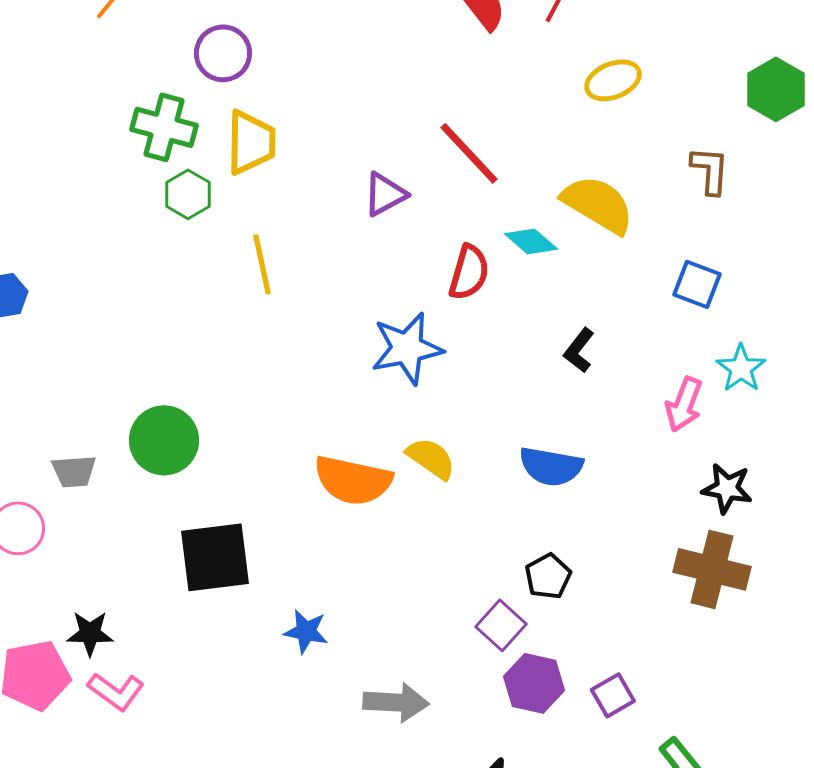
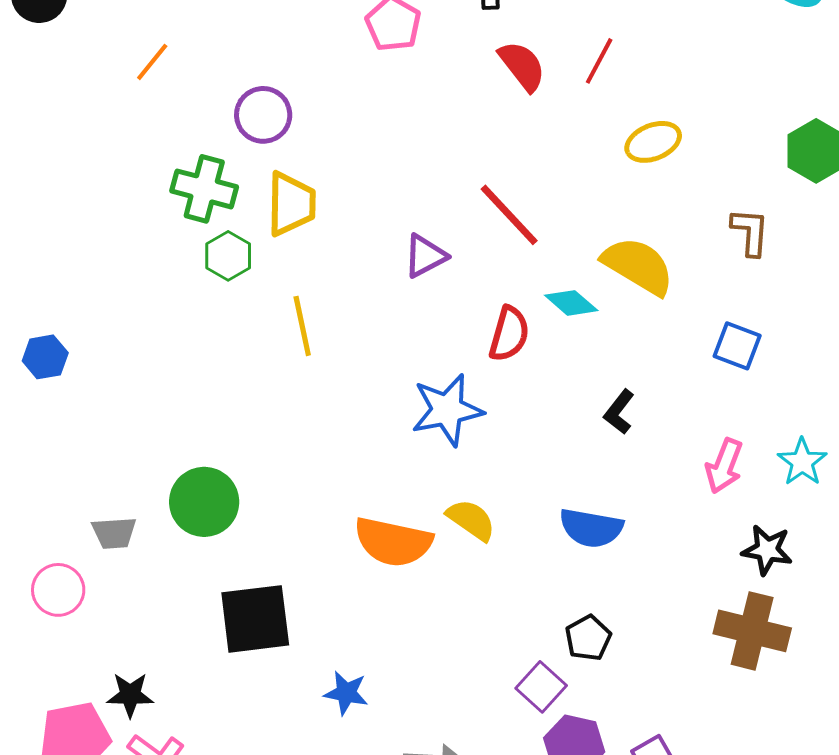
cyan star: (741, 368) -> (802, 462), moved

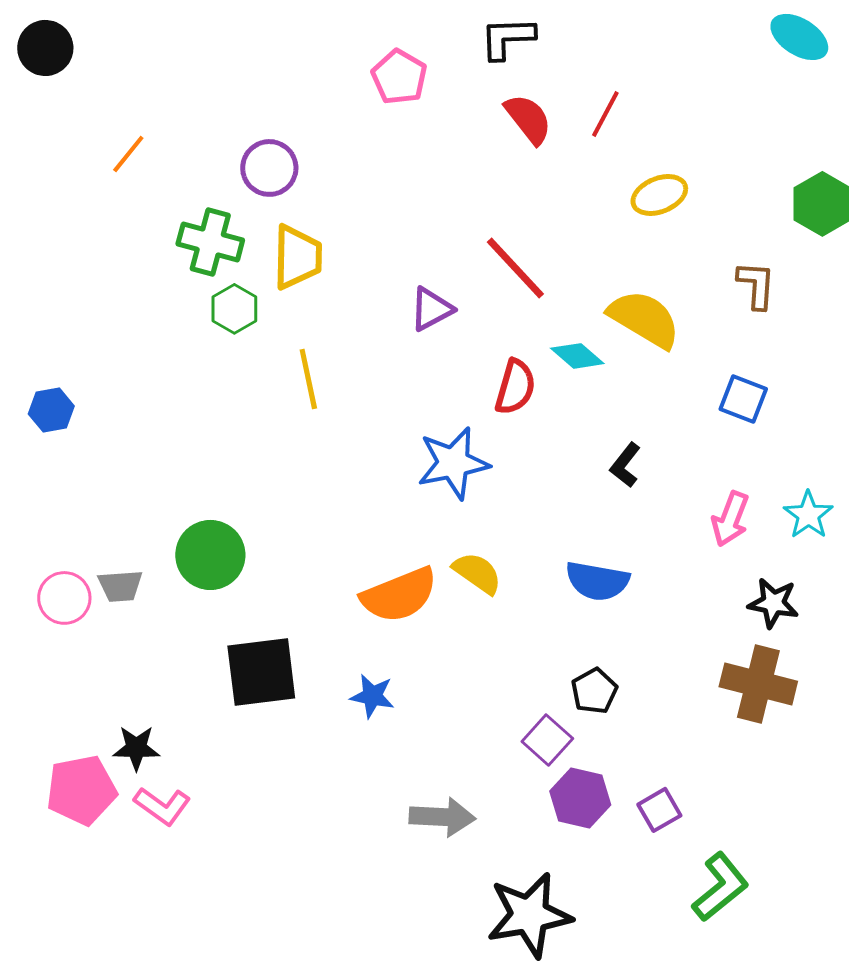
orange line: (152, 62) -> (128, 154), moved
orange semicircle: (393, 542) -> (399, 595), turned -34
pink circle: (58, 590) -> (64, 598), moved
blue star: (346, 693) -> (372, 696), moved

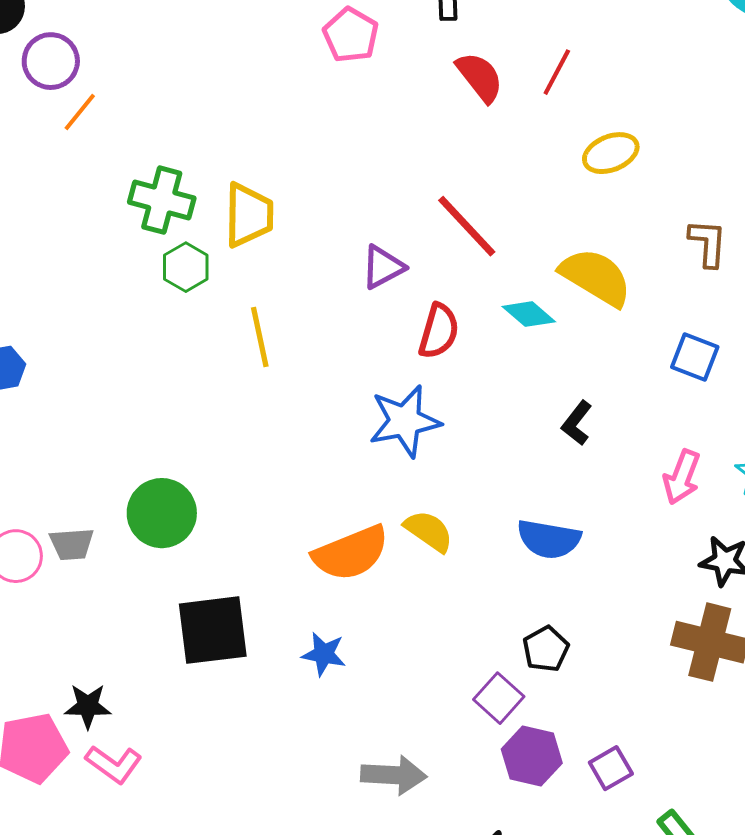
purple circle: (269, 168) -> (51, 61), moved
red semicircle: (515, 387) -> (439, 331), moved

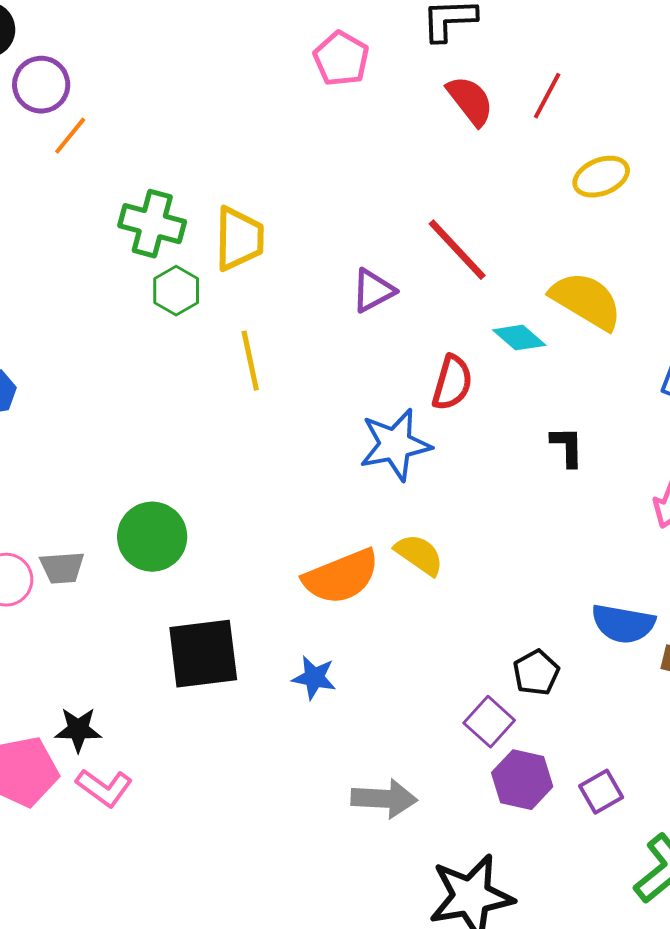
red semicircle: (439, 331) -> (452, 383), moved
black L-shape: (577, 423) -> (567, 447), turned 141
blue semicircle: (549, 539) -> (623, 624), moved

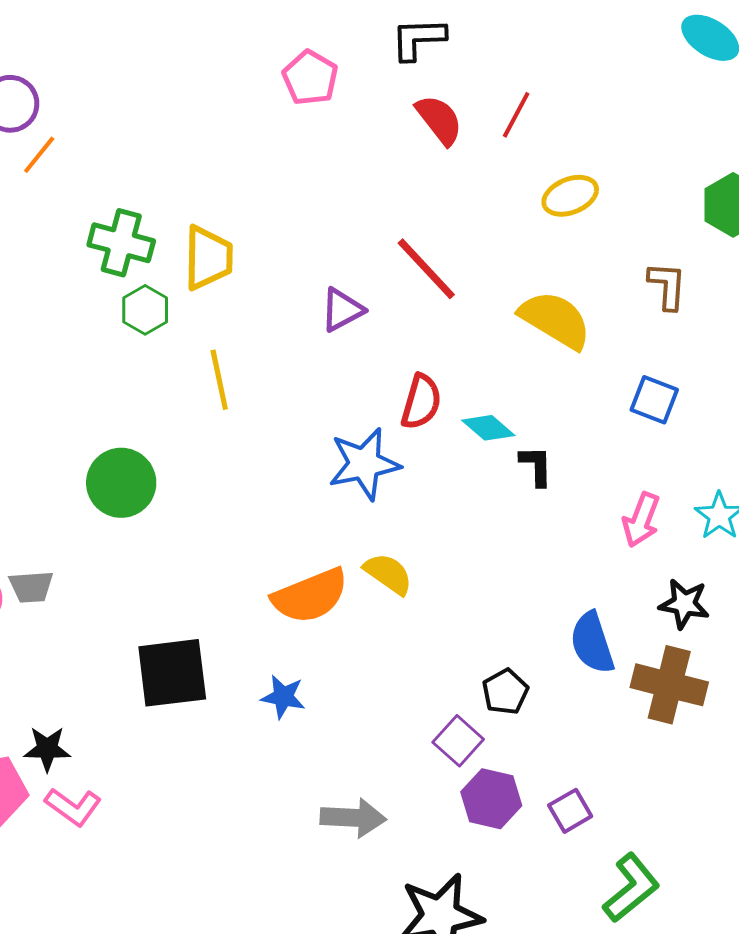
cyan diamond: (519, 338) -> (488, 428), moved
green circle: (152, 537) -> (121, 483), moved
blue semicircle: (623, 624) -> (592, 643), turned 62

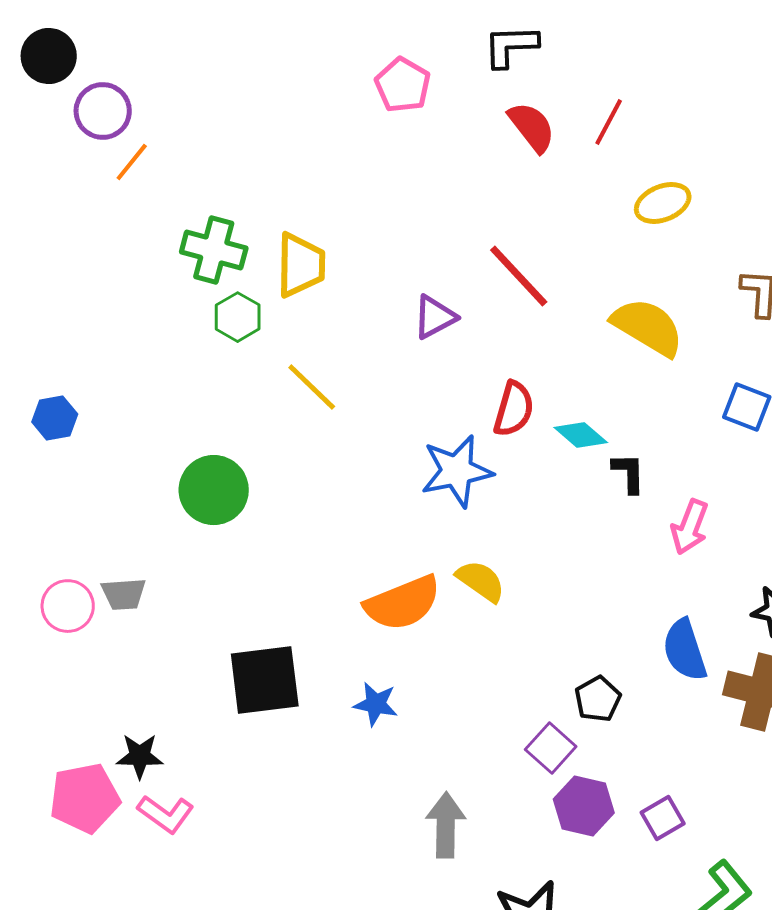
yellow line: (219, 380) -> (312, 387), turned -34
pink arrow: (641, 520) -> (690, 527), moved
gray arrow: (353, 818) -> (446, 825), turned -92

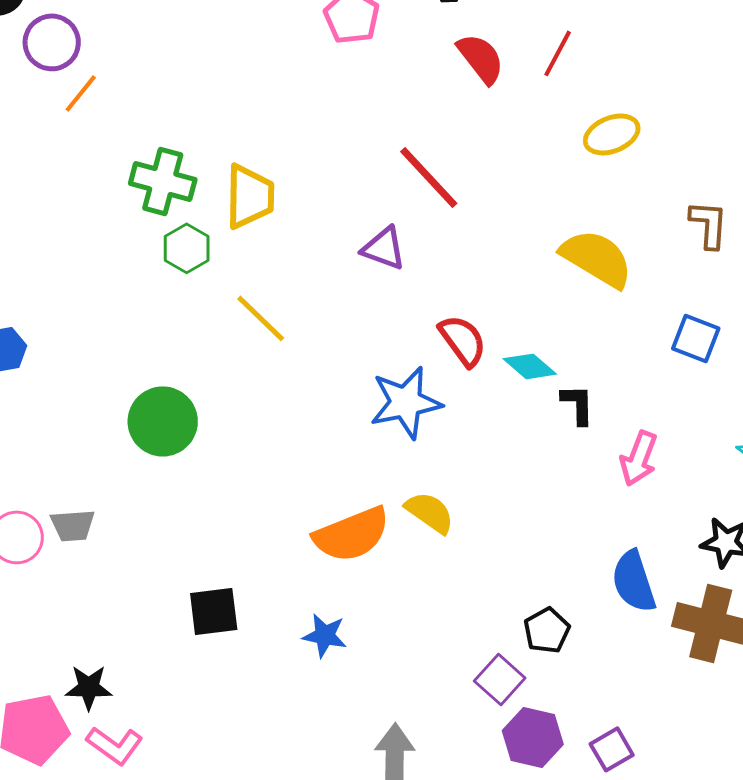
red line: (519, 276) -> (429, 177), moved
purple triangle: (435, 317) -> (384, 248), turned 48
red semicircle: (514, 409) -> (463, 340), turned -52
black square: (265, 680) -> (214, 611), size x0.7

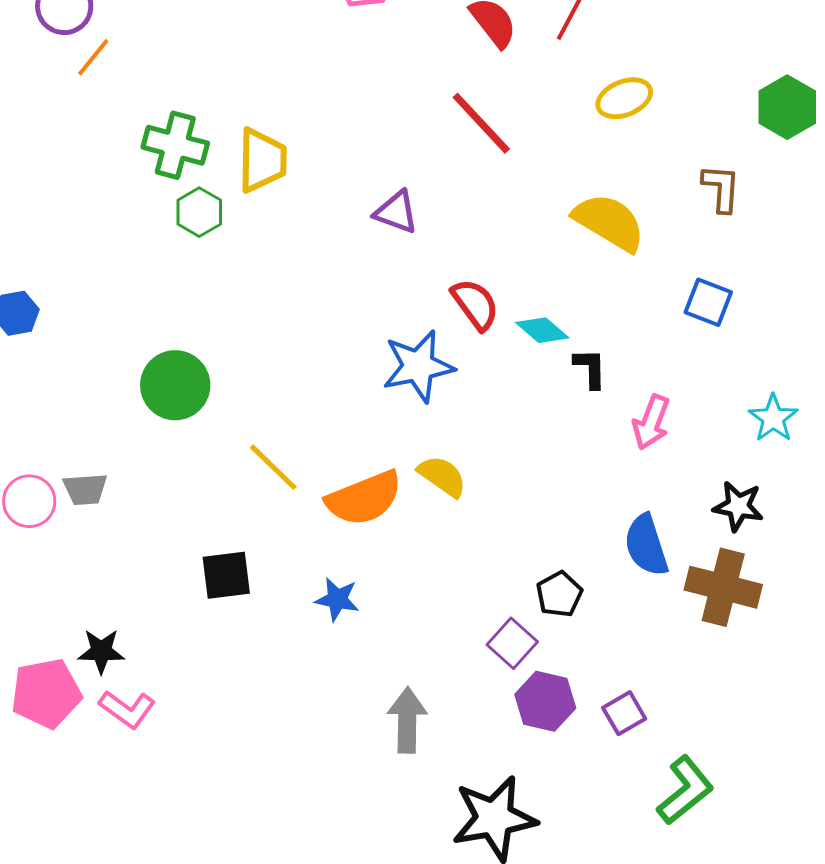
red line: (429, 177) -> (481, 123), moved
yellow line: (261, 318) -> (273, 467), moved

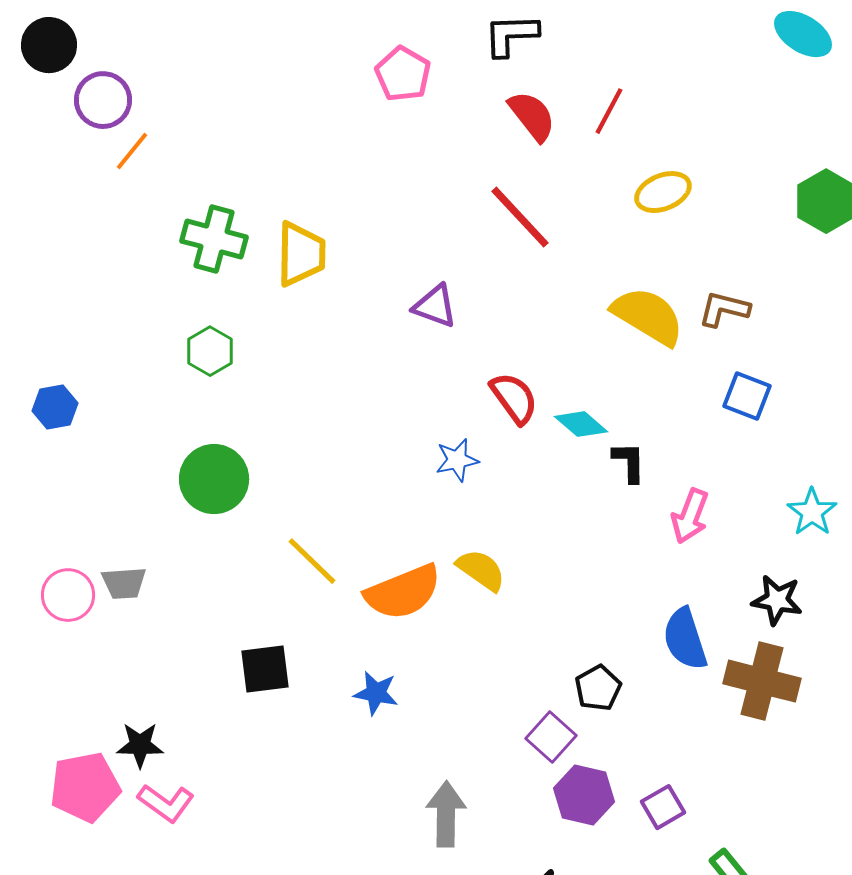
brown L-shape: (721, 188) -> (724, 309), moved, turned -80
green hexagon: (199, 212) -> (210, 351), moved
blue star: (418, 366) -> (457, 460), size x0.6

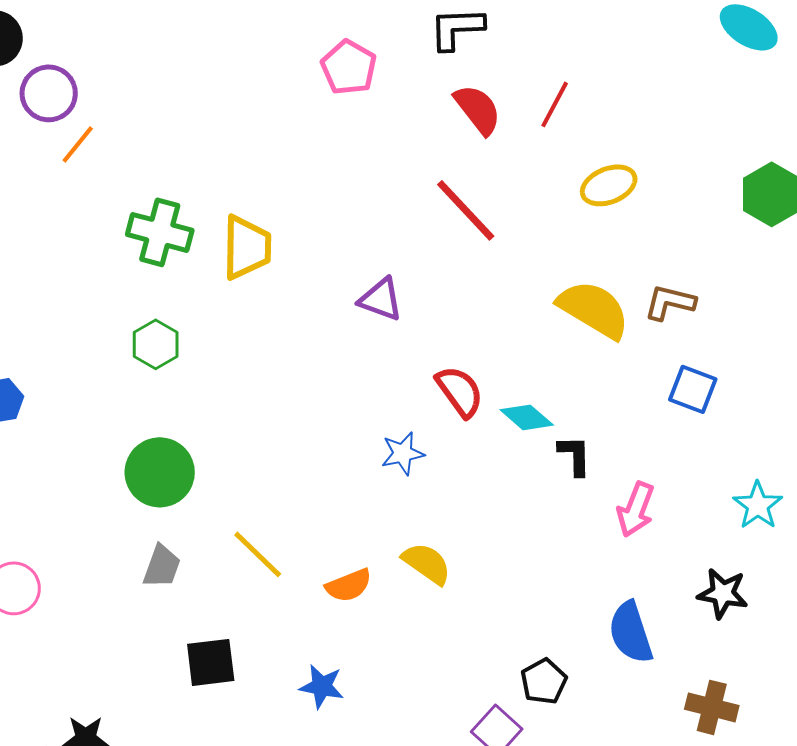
gray trapezoid: (124, 583) -> (162, 566), moved, turned -66
orange semicircle: (403, 592) -> (349, 585), size x0.6
brown cross: (762, 681) -> (712, 707), moved, size x0.7

